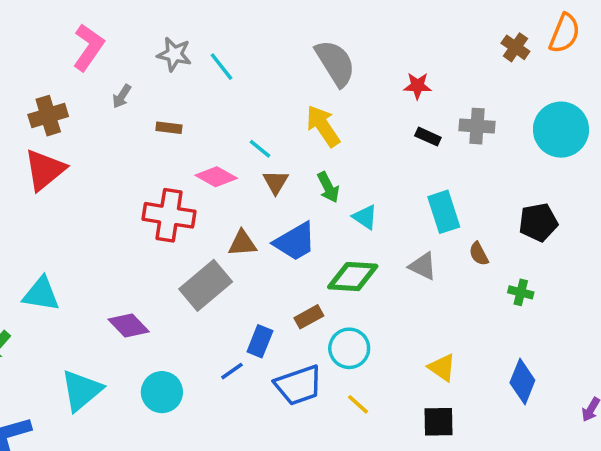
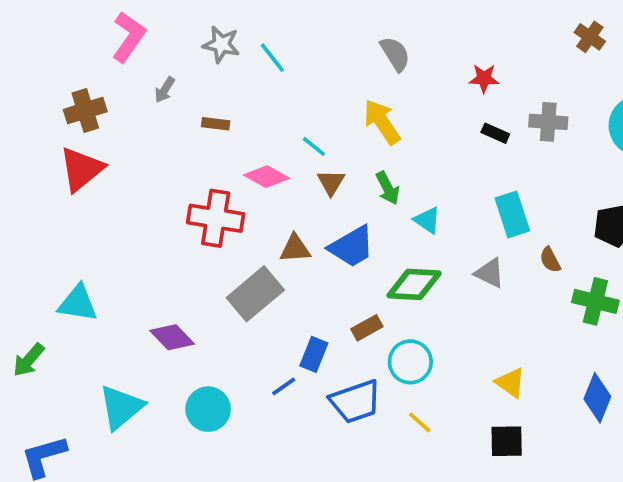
gray semicircle: (335, 63) -> (395, 54), size x0.7
green cross: (521, 292) -> (595, 301), size x1.6

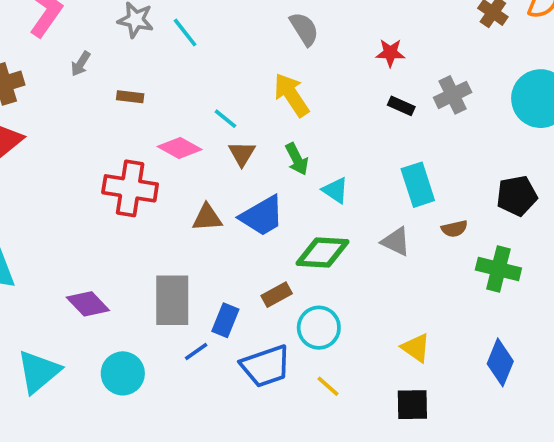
gray cross: (548, 122) -> (453, 95), turned -30
brown semicircle: (550, 260) -> (454, 229), turned -75
gray rectangle: (255, 294) -> (172, 300), moved, turned -50

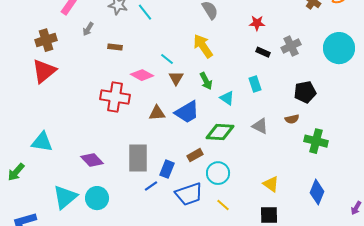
cyan rectangle: (418, 185) -> (255, 84), moved, size x0.7
black pentagon: (517, 196) -> (305, 92), moved
cyan circle: (123, 373) -> (97, 198), moved

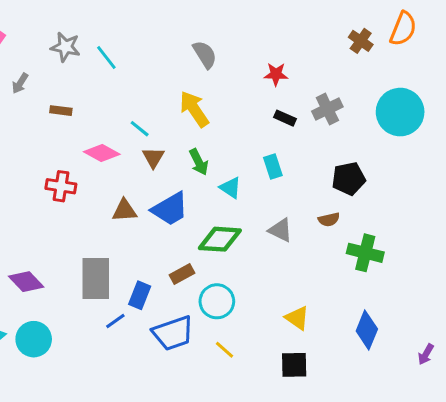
red cross: (115, 97) -> (61, 186), size x0.7

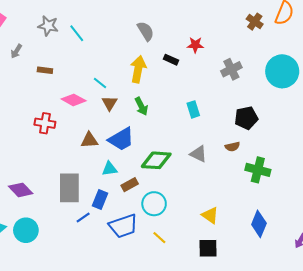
yellow arrow: (194, 109) -> (138, 69), turned 45
black rectangle: (285, 118) -> (171, 60), moved
cyan triangle: (230, 188) -> (110, 169), moved, turned -42

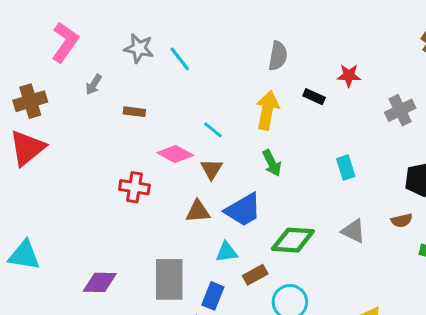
gray semicircle: (146, 31) -> (278, 56), turned 42
brown triangle: (110, 103) -> (211, 169), moved
purple diamond: (21, 190) -> (100, 282), turned -45

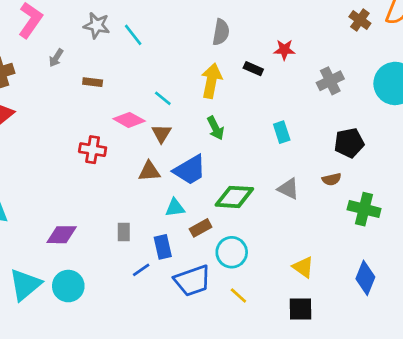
gray rectangle: (169, 279) -> (124, 232), size x0.5
blue rectangle: (213, 296) -> (163, 247), turned -35

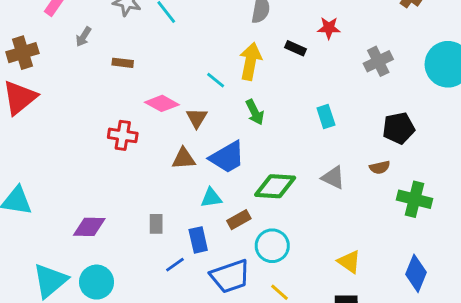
cyan line: (163, 98) -> (216, 80), moved

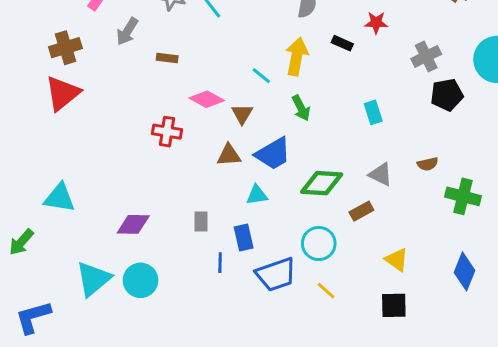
gray arrow: (83, 37) -> (127, 31), size x1.4
black pentagon: (399, 128) -> (447, 95), moved
brown rectangle: (239, 220) -> (361, 211), moved
blue line: (175, 265) -> (220, 263), turned -54

